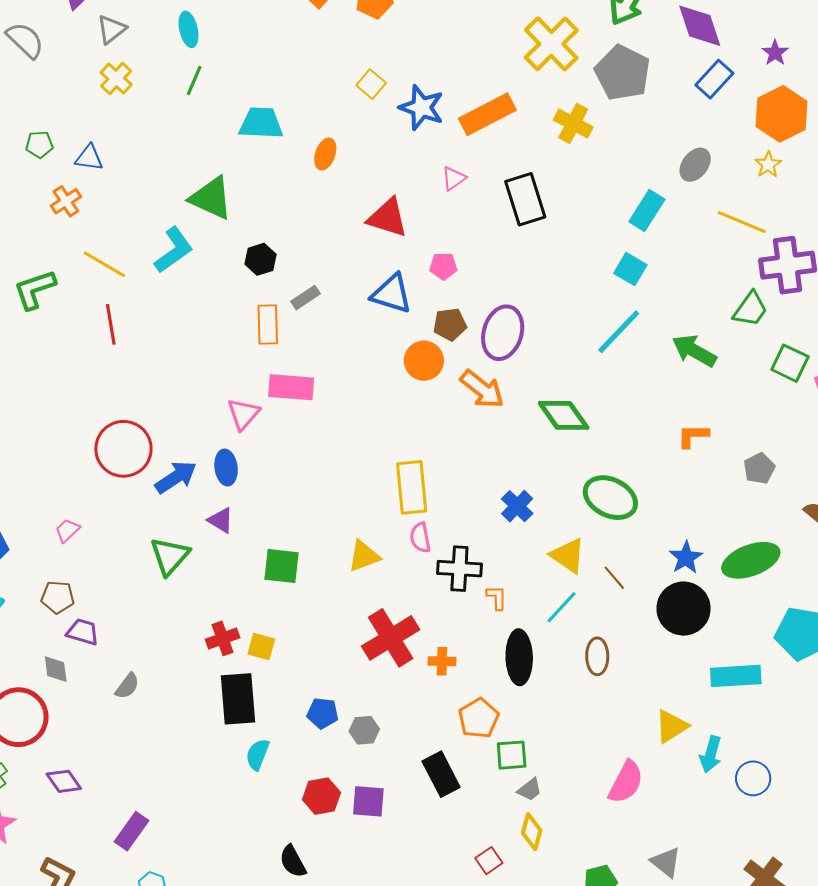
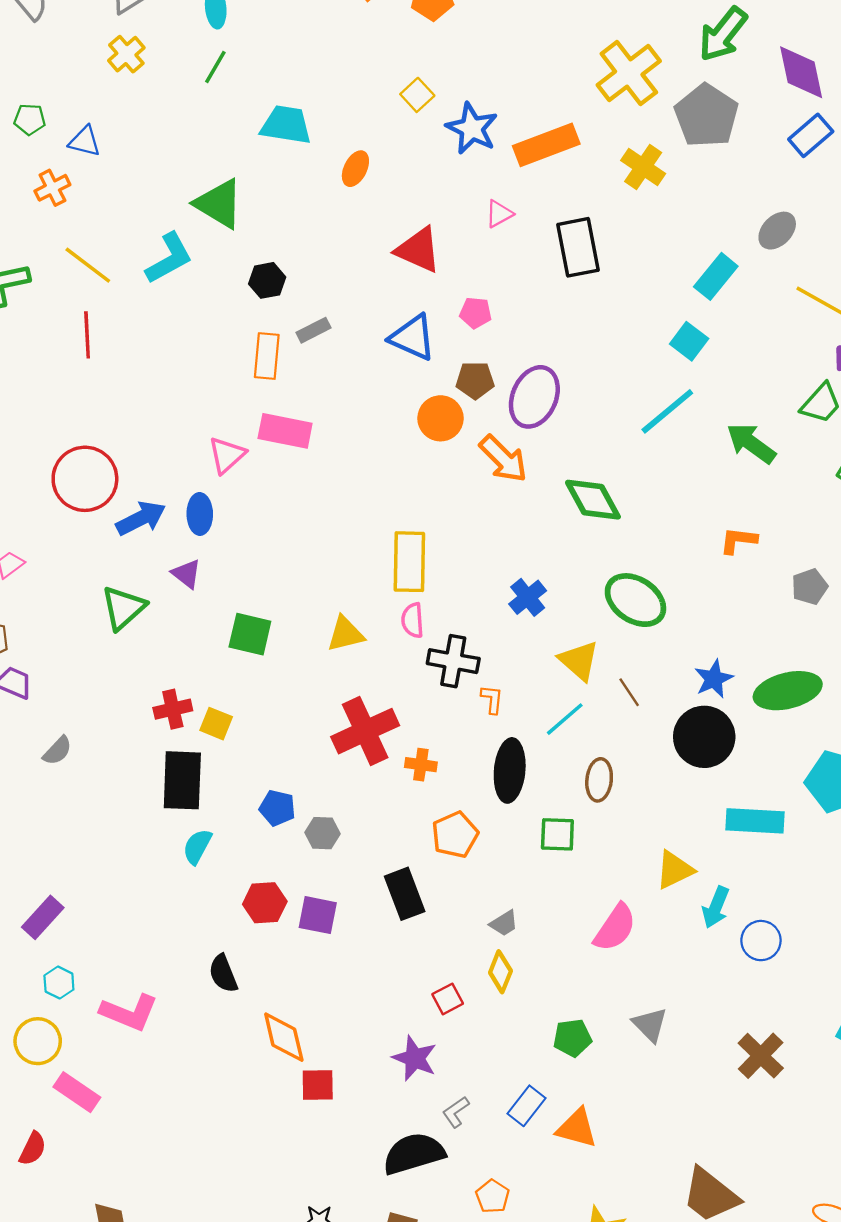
green square: (512, 755) -> (557, 834), moved

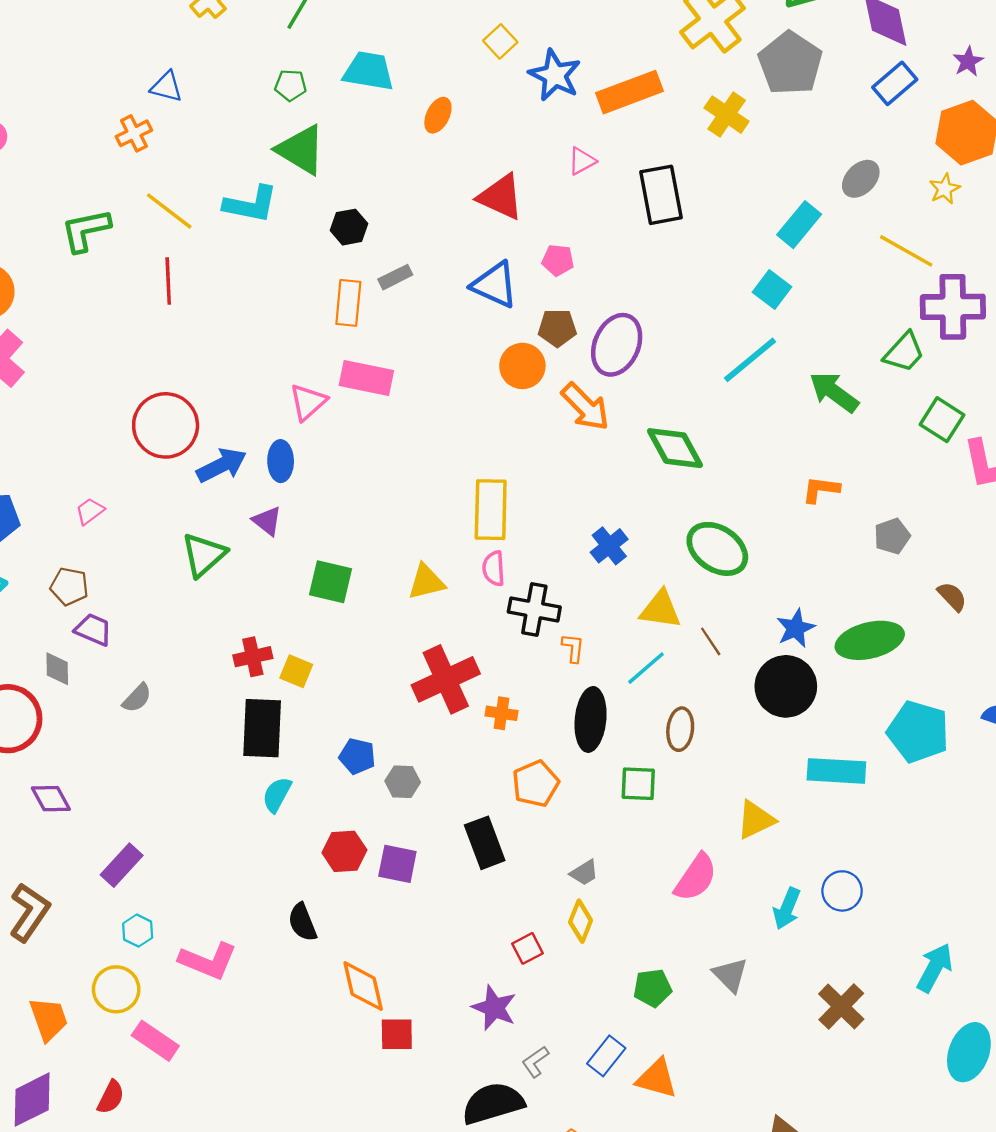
green pentagon: (30, 119) -> (291, 85), moved
cyan L-shape: (169, 258) -> (251, 204), turned 40
yellow triangle: (579, 661) -> (661, 609), turned -33
cyan arrow: (716, 907) -> (787, 908), moved

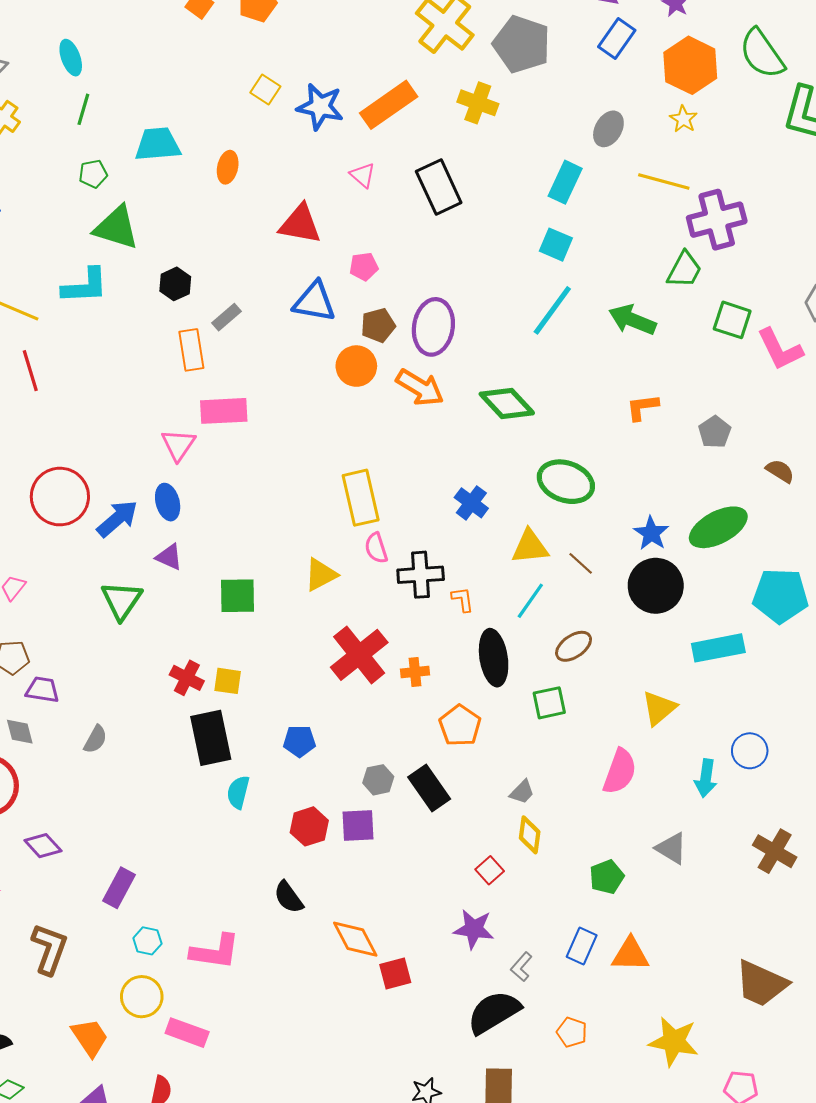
pink triangle: (582, 161) -> (363, 175), turned -36
red cross: (253, 657) -> (187, 678), turned -36
brown ellipse: (680, 729) -> (574, 646), turned 63
gray hexagon: (403, 782) -> (378, 780), moved

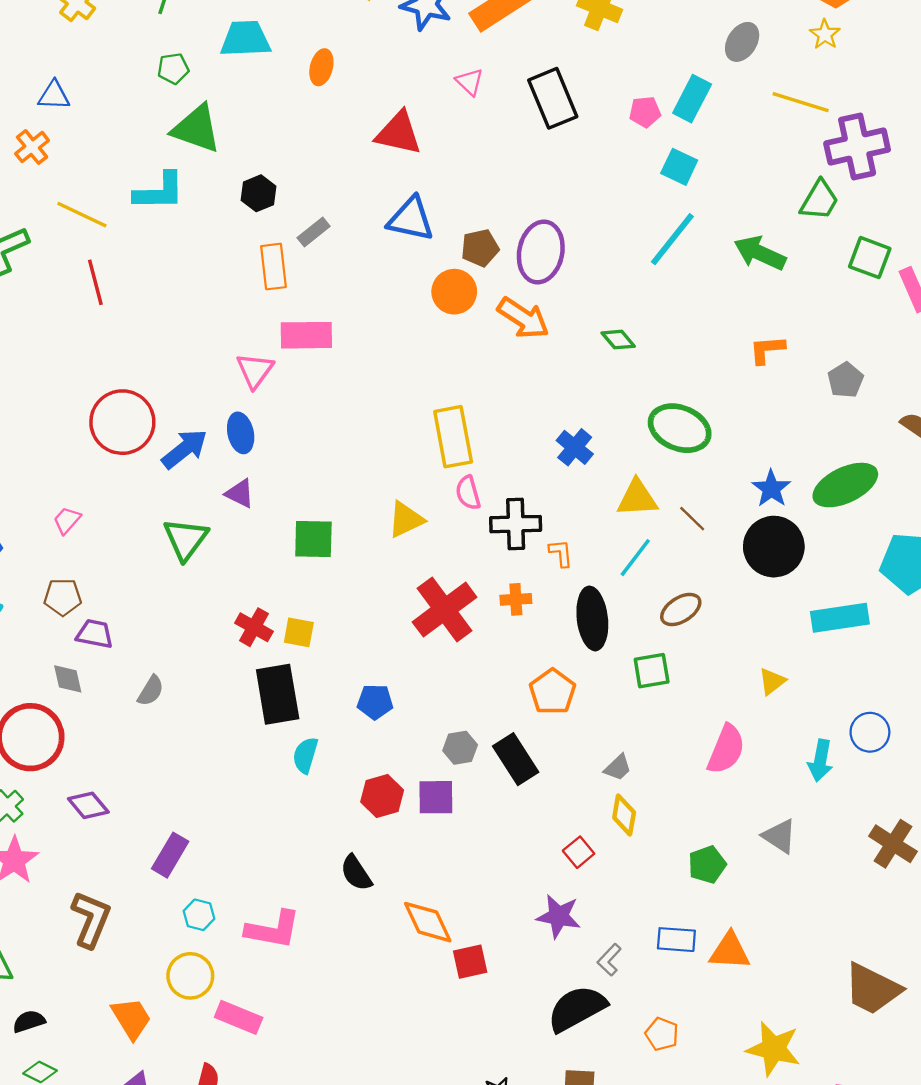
pink pentagon: (364, 266) -> (645, 112), moved
green diamond: (507, 404) -> (618, 340), size x0.6
orange cross: (415, 672) -> (516, 599), moved
yellow triangle: (659, 708) -> (772, 681), size x0.7
blue rectangle: (582, 946) -> (676, 940), turned 68

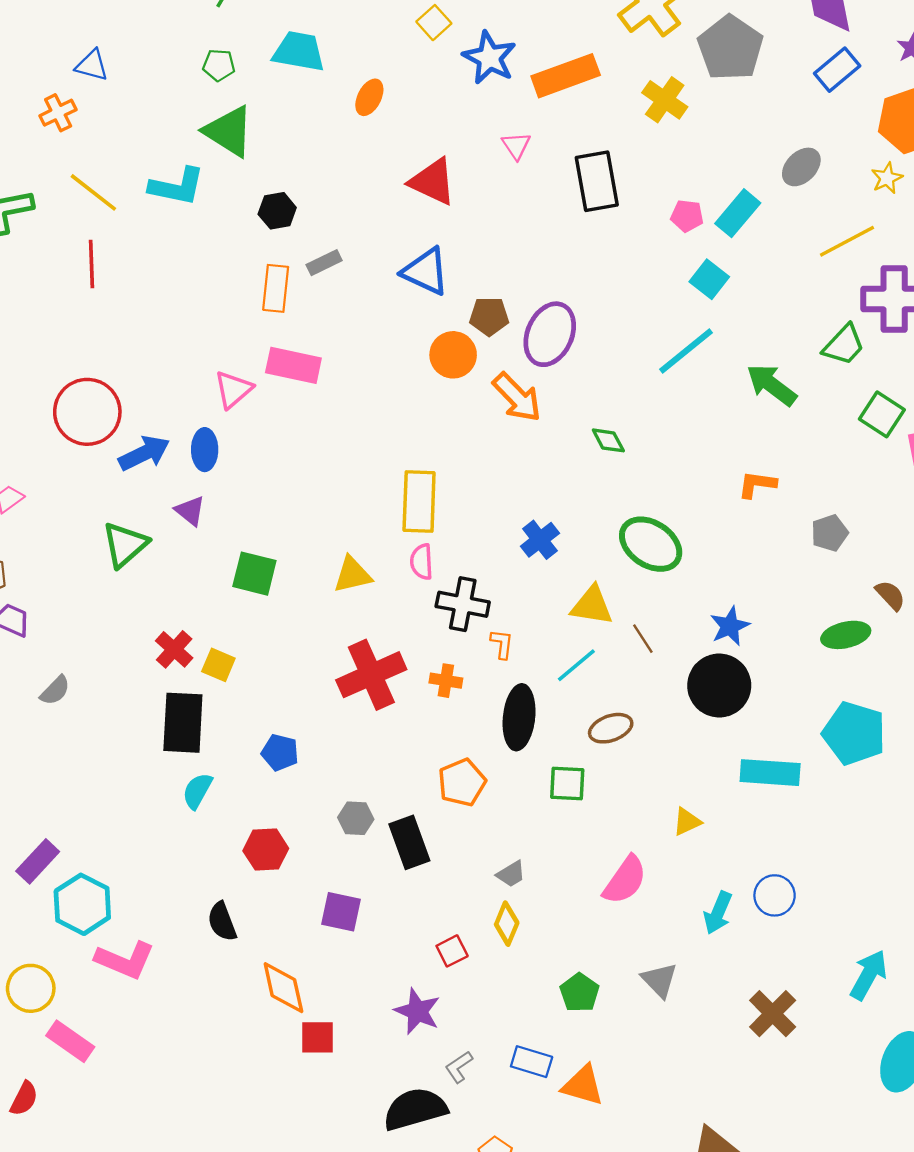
yellow line: (801, 102) -> (847, 241), turned -58
green ellipse: (845, 485) -> (846, 635), moved, size x0.7
purple square: (436, 797) -> (341, 912), moved
green pentagon: (707, 865) -> (580, 993), turned -30
cyan hexagon: (199, 915) -> (82, 904), moved, size x1.8

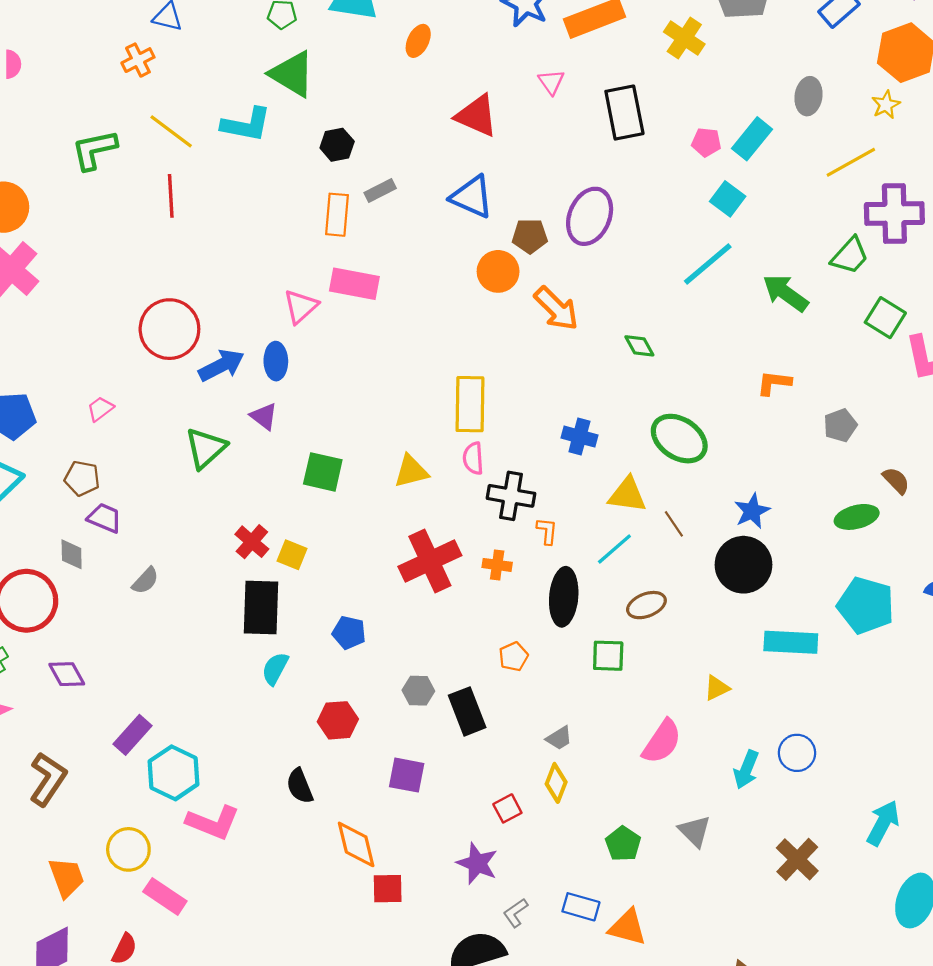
gray ellipse: (801, 167) -> (809, 96), turned -36
purple ellipse: (550, 334) -> (590, 216), moved
blue cross: (540, 540) -> (579, 437), turned -36
orange pentagon: (462, 782) -> (513, 657), size x0.7

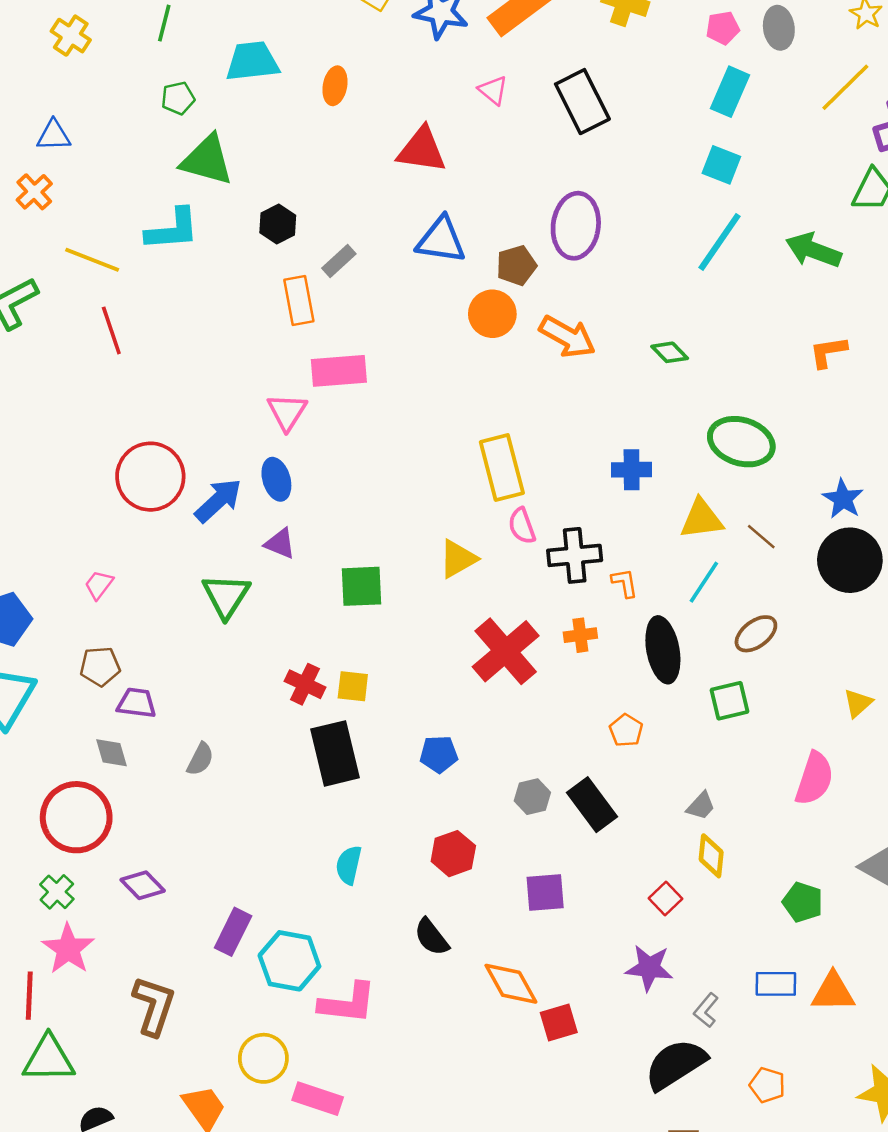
pink pentagon: (706, 142) -> (723, 28), moved
cyan semicircle: (275, 669) -> (349, 865), moved

